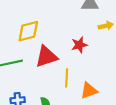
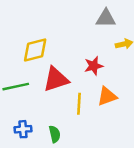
orange triangle: (89, 91) -> (107, 96), moved

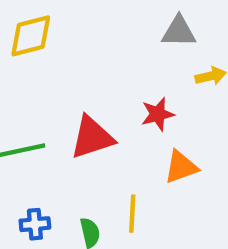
yellow diamond: (35, 50) -> (31, 36), moved
yellow line: (79, 104) -> (132, 214), moved

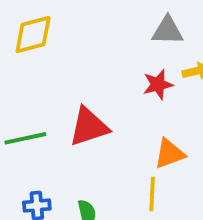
red star: (158, 114) -> (158, 84), moved
yellow line: (132, 214) -> (152, 194), moved

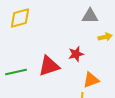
red star: (158, 84) -> (76, 54), moved

